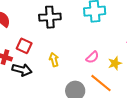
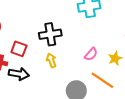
black cross: (50, 17) -> (50, 34), moved

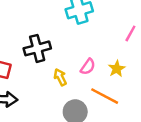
yellow arrow: (51, 60) -> (60, 77), moved

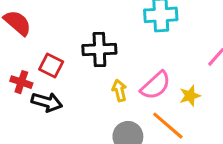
pink semicircle: (88, 67) -> (156, 85), size x1.5

